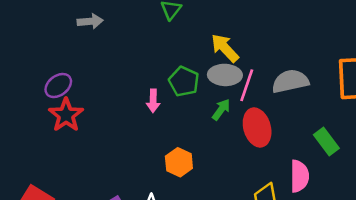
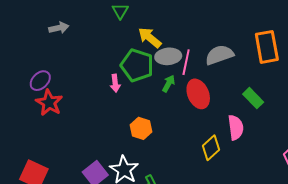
yellow arrow: (225, 48) -> (150, 38), moved
green pentagon: (184, 81) -> (137, 65), size x1.4

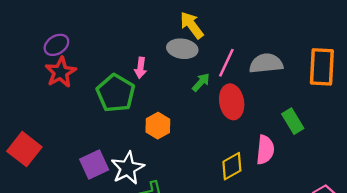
gray ellipse: (168, 56) -> (182, 49), moved
green pentagon: (137, 65) -> (116, 93), moved

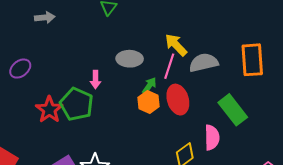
yellow arrow: (192, 25) -> (176, 45), moved
red star: (61, 72) -> (49, 110), moved
green rectangle: (293, 121) -> (233, 110), size x1.4
orange hexagon: (158, 126) -> (149, 102), moved

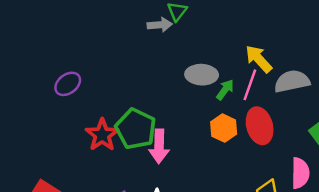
gray arrow: (45, 17) -> (160, 25), moved
pink arrow: (95, 80) -> (159, 146), moved, size x1.5
green arrow: (149, 86) -> (225, 90), moved

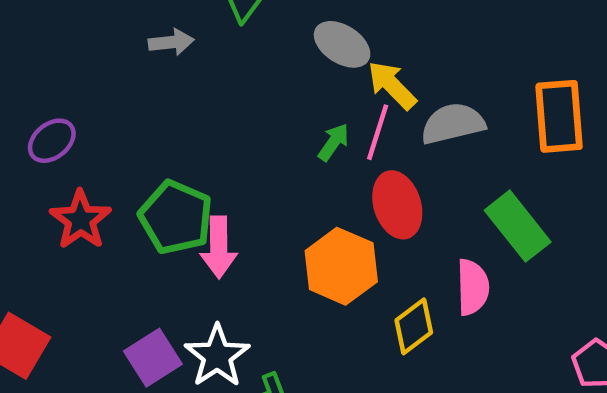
gray arrow: (160, 25) -> (171, 42), moved
gray ellipse: (202, 75) -> (342, 44), moved, turned 32
orange hexagon: (224, 128) -> (341, 266), moved, size x1.5
red star: (102, 135) -> (80, 220), moved

